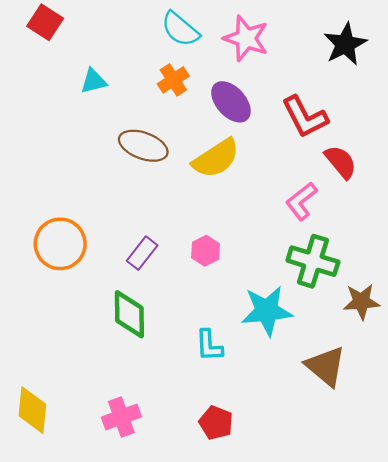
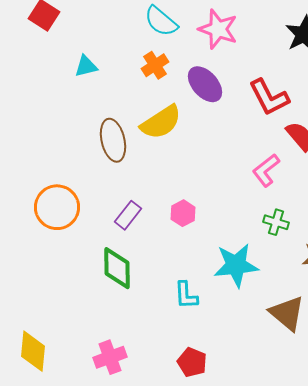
brown ellipse: (143, 146) -> (113, 140), moved, turned 57
yellow semicircle: (216, 158) -> (161, 122), moved
green cross: (313, 261) -> (276, 222), size x0.6

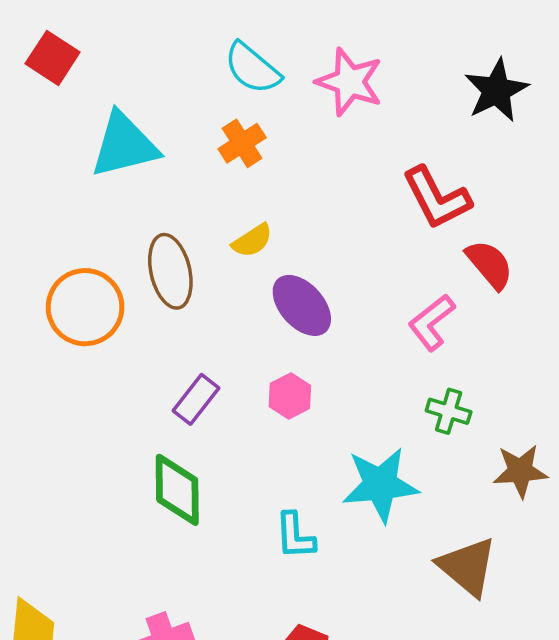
cyan triangle: (86, 66) -> (124, 145), size x1.8
purple ellipse: (205, 84) -> (302, 305), moved
yellow semicircle: (161, 122) -> (252, 241), size x0.6
orange circle: (57, 207) -> (85, 307), moved

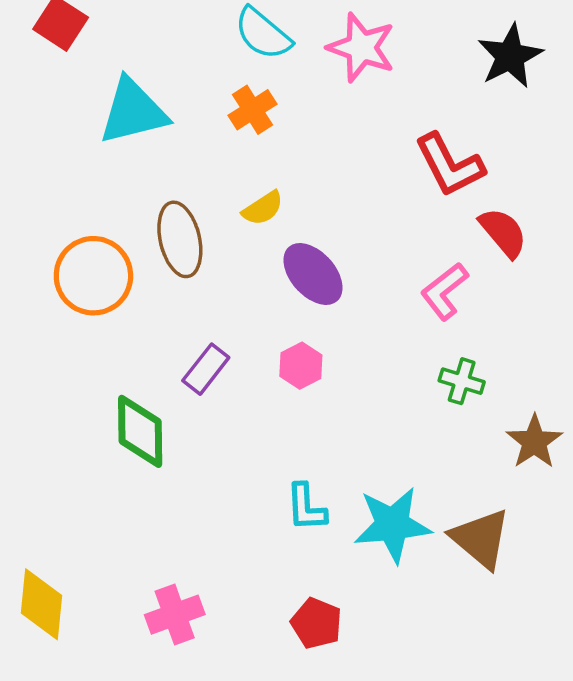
brown star: (520, 471) -> (534, 442), turned -30
cyan star: (380, 485) -> (393, 525), moved
green diamond: (177, 490) -> (140, 431), moved

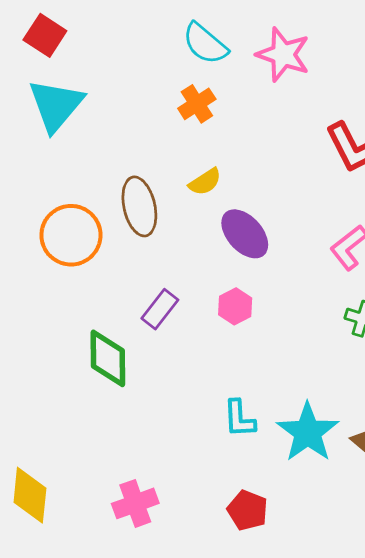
cyan triangle: (133, 111) -> (56, 105), moved, turned -36
cyan star: (393, 525) -> (308, 432), turned -30

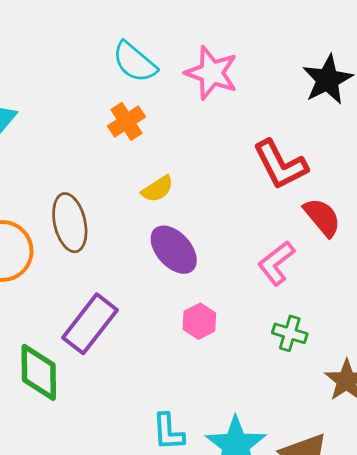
yellow semicircle: (205, 182) -> (158, 189), moved
pink hexagon: (235, 306) -> (199, 321), moved
purple rectangle: (160, 309) -> (90, 324), size x1.5

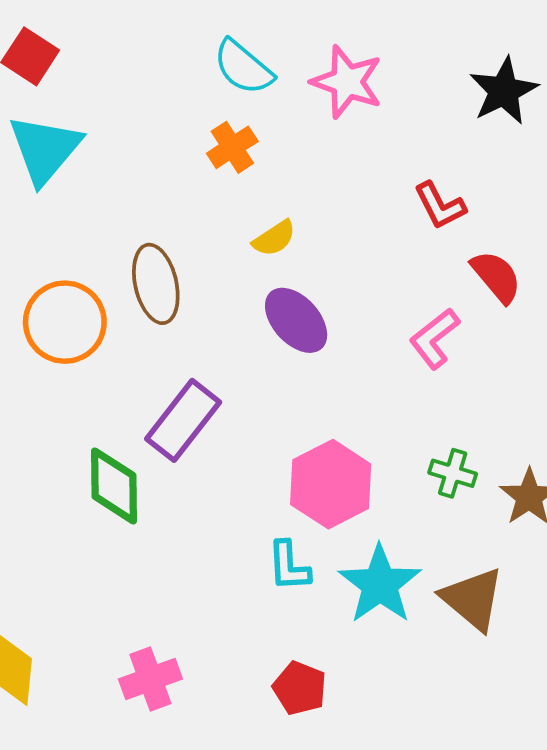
red L-shape: (280, 165) -> (440, 206), size x0.7
pink hexagon: (199, 321) -> (331, 484), moved, size x1.8
green cross: (290, 333) -> (453, 473), moved

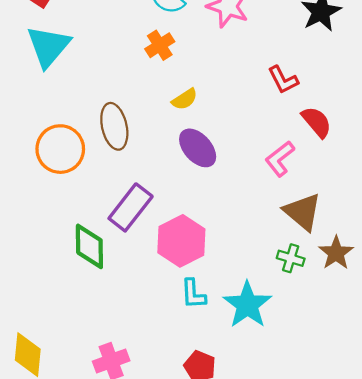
green cross: (453, 473) -> (291, 258), moved
pink hexagon: (331, 484) -> (181, 241), moved
brown triangle: (473, 599) -> (303, 212), moved

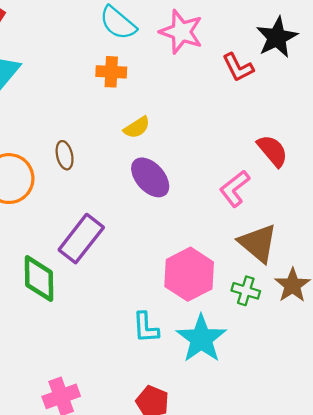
orange cross: (160, 45) -> (111, 72), turned 36
red L-shape: (283, 80) -> (238, 67), moved
brown ellipse: (114, 126) -> (65, 155), size x0.6
pink hexagon: (181, 241) -> (189, 274), moved

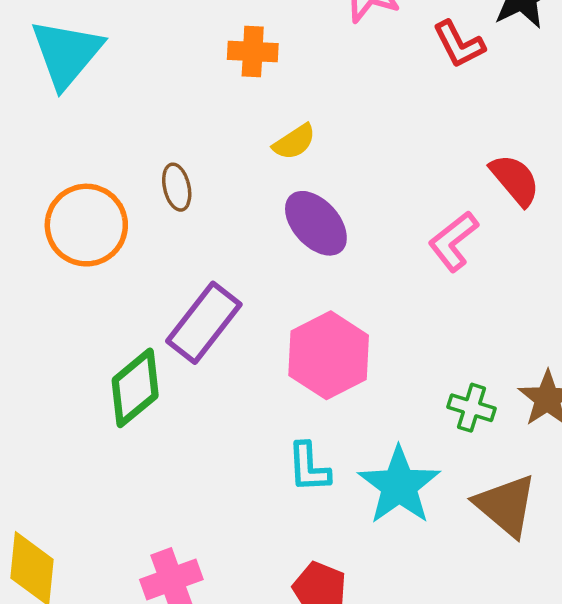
brown triangle: (258, 243) -> (506, 505), moved
pink hexagon: (189, 274) -> (329, 355), moved
green diamond: (39, 279) -> (135, 388), turned 51

